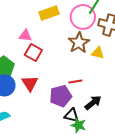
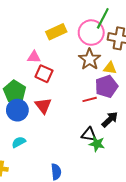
purple pentagon: (61, 96) -> (106, 86), moved

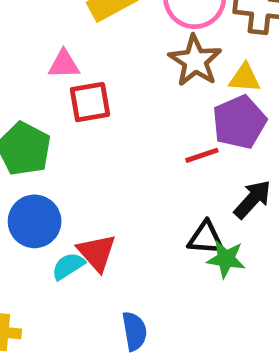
red square: (44, 74) -> (90, 102), turned -30
red triangle: (43, 106) -> (97, 253), moved
blue circle: (17, 110) -> (35, 221), moved
cyan semicircle: (19, 142) -> (68, 266), moved

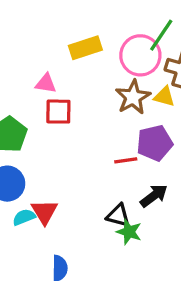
yellow triangle: (245, 78) -> (164, 97), moved

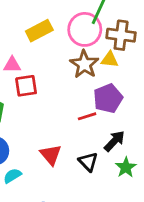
red triangle: (44, 212) -> (51, 155), moved
black triangle: (118, 215) -> (88, 162), turned 40
green star: (129, 232) -> (126, 167), moved, turned 30

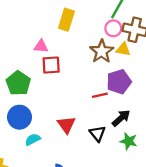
pink circle: (85, 29) -> (113, 28), moved, size x0.6
yellow rectangle: (39, 31) -> (66, 20), turned -50
green star: (126, 167) -> (129, 141), turned -30

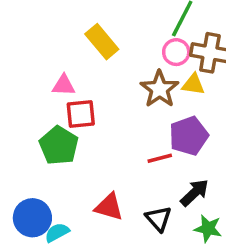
yellow rectangle: (66, 20) -> (102, 42), turned -55
green pentagon: (18, 83) -> (59, 146), moved
blue circle: (19, 117) -> (32, 218), moved
red triangle: (66, 125) -> (109, 207), turned -36

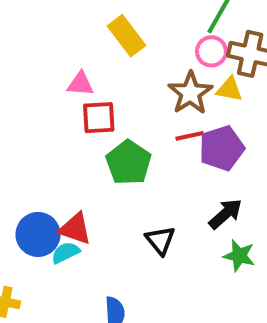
green pentagon: (59, 146) -> (129, 163), moved
red line: (160, 158) -> (190, 136), moved
red triangle: (109, 207) -> (75, 229), moved
black triangle: (158, 219) -> (160, 240), moved

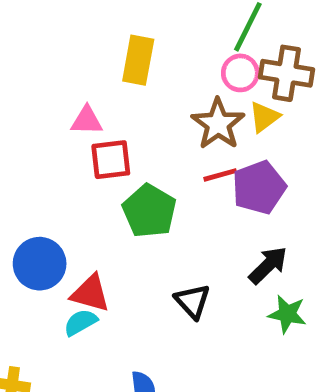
yellow rectangle: (127, 36) -> (138, 60), turned 51
yellow triangle: (229, 89) -> (264, 117), turned -44
blue circle: (38, 234) -> (40, 264), moved

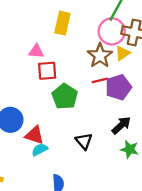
pink circle: (240, 73) -> (112, 31), size x1.5
cyan semicircle: (80, 322) -> (40, 150), moved

